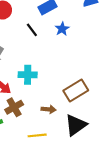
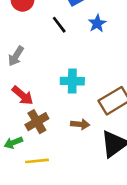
cyan cross: (28, 75) -> (72, 81), moved
yellow line: (37, 135) -> (37, 161), moved

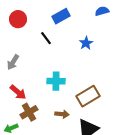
blue star: (97, 23) -> (86, 43), moved

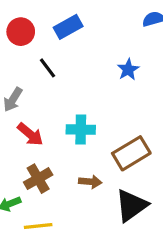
blue rectangle: (61, 16) -> (68, 27), moved
black line: (46, 38) -> (48, 68), moved
red arrow: (18, 92) -> (30, 134), moved

